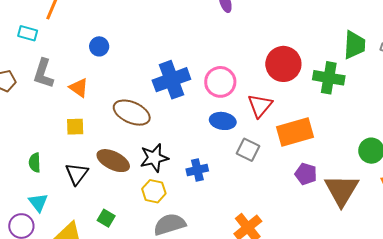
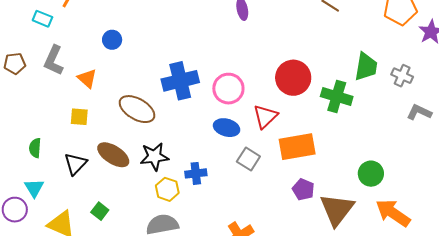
yellow hexagon: (154, 191) -> (167, 189), moved

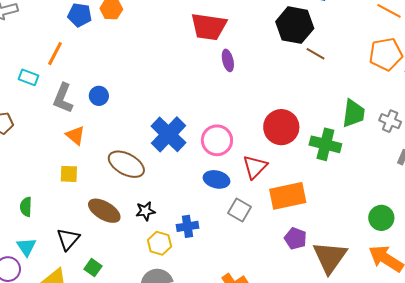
gray L-shape: (54, 60) -> (63, 98), moved
blue cross: (180, 81) -> (169, 134), turned -30
black star: (154, 157) -> (145, 211), size x0.7
black triangle: (76, 164) -> (68, 239), moved
green circle: (371, 174) -> (381, 218), moved

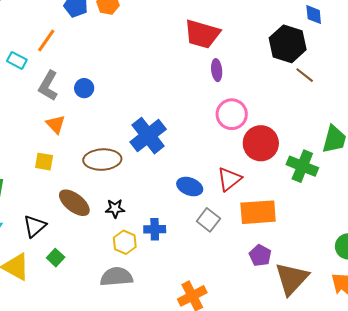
pink circle: (217, 140) -> (232, 114), moved
brown ellipse: (126, 164) -> (102, 160), turned -39

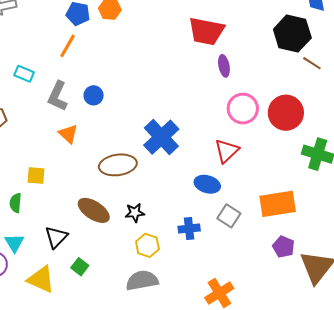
orange line: (46, 40) -> (68, 46), moved
red circle: (261, 143) -> (286, 113), moved
yellow square: (44, 162) -> (36, 175), moved
red triangle: (229, 179) -> (227, 151), moved
blue cross: (155, 229) -> (189, 229), moved

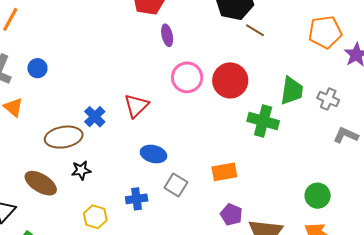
blue cross: (161, 137) -> (95, 117), moved, size x0.6
red triangle: (227, 151) -> (136, 106), moved
orange rectangle: (278, 204) -> (224, 172), size x0.7
black star: (135, 213) -> (81, 170), moved

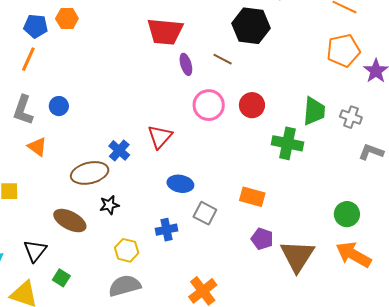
brown line: (255, 30) -> (223, 59), moved
red circle: (230, 80) -> (252, 105), size x0.7
orange rectangle: (224, 172) -> (252, 197), turned 30

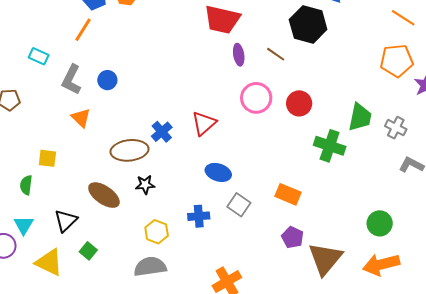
orange arrow: (354, 255) -> (381, 264), turned -51

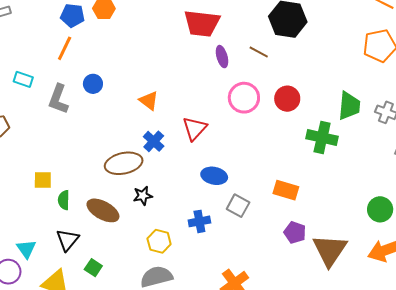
blue circle: (107, 80) -> (93, 84), moved
orange triangle: (81, 118) -> (149, 101), moved
green semicircle: (26, 185) -> (64, 200), moved

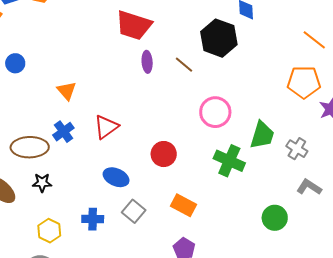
pink circle: (244, 98) -> (215, 112), moved
red circle: (287, 99) -> (164, 154), moved
green circle: (380, 209) -> (275, 218), moved

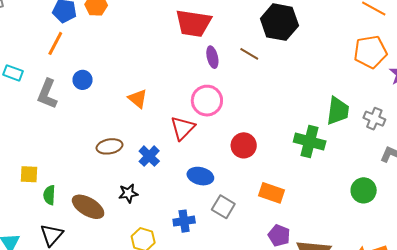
pink circle: (215, 112) -> (207, 101), moved
blue cross: (63, 132) -> (149, 156), moved
brown ellipse: (30, 147) -> (110, 146), moved, size x0.7

